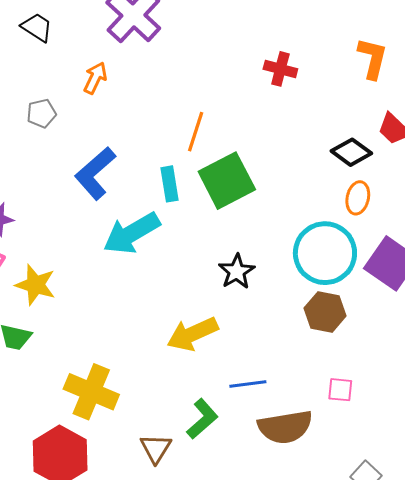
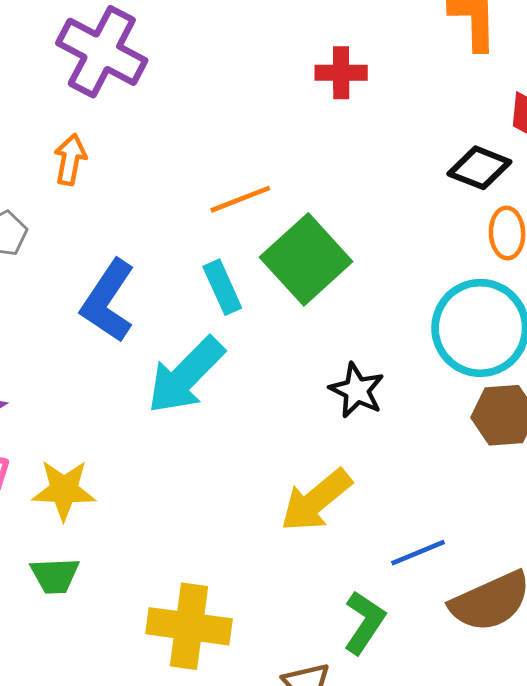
orange line: (196, 132) -> (240, 199), turned 66

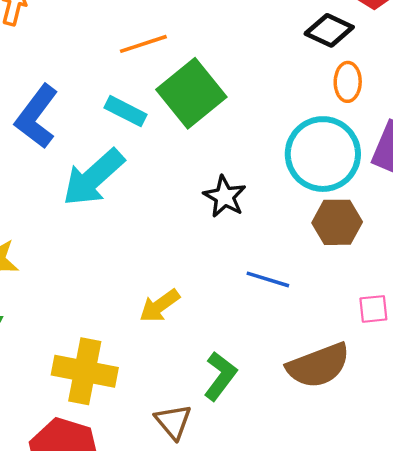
cyan rectangle: (222, 287) -> (126, 111), turned -42
yellow arrow: (316, 500) -> (160, 306), moved, size x0.7
blue line: (418, 553) -> (268, 279), moved, turned 36

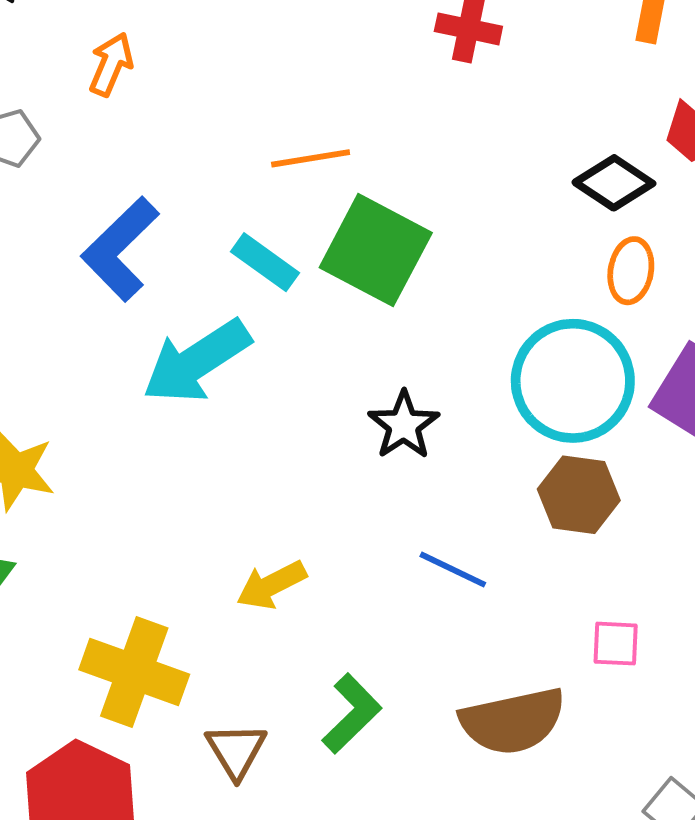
green square: (191, 93) -> (376, 250), turned -32
brown triangle: (173, 422) -> (236, 750), moved

